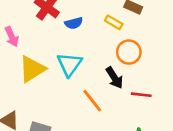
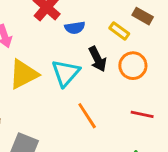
black arrow: (114, 78) -> (97, 59), moved

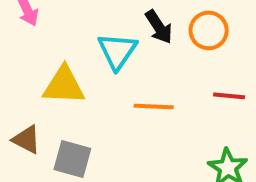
yellow triangle: (24, 74) -> (64, 85), moved, turned 36
orange line: (87, 116) -> (154, 107), turned -48

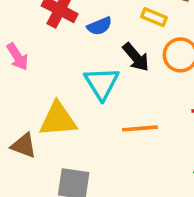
brown triangle: (26, 140) -> (24, 146), moved

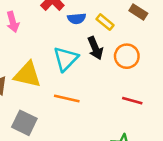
yellow rectangle: (154, 17) -> (105, 22), moved
orange line: (140, 128) -> (67, 98), moved

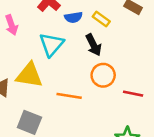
orange circle: (127, 56) -> (103, 75), moved
cyan triangle: (66, 59) -> (52, 44), moved

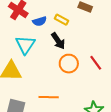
red line: (133, 94) -> (96, 63), moved, turned 49
orange line: (69, 96) -> (49, 97), moved

